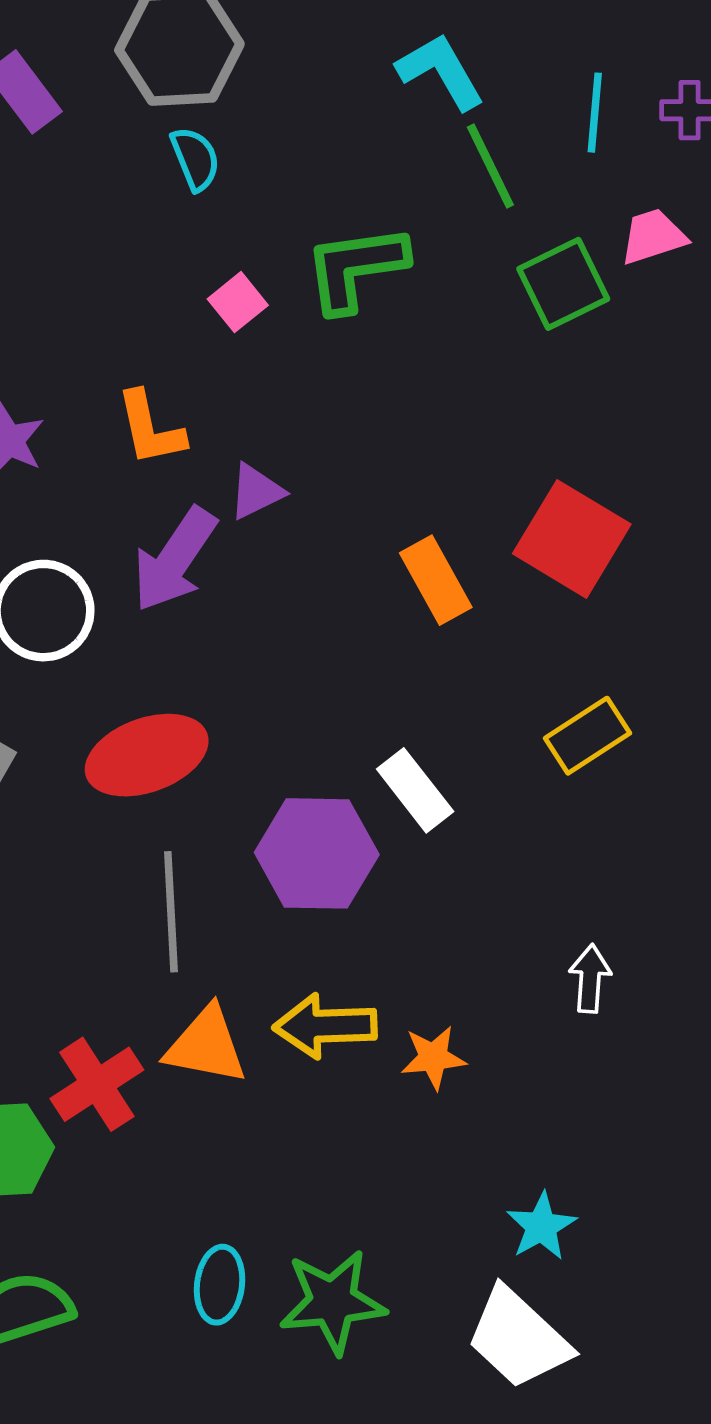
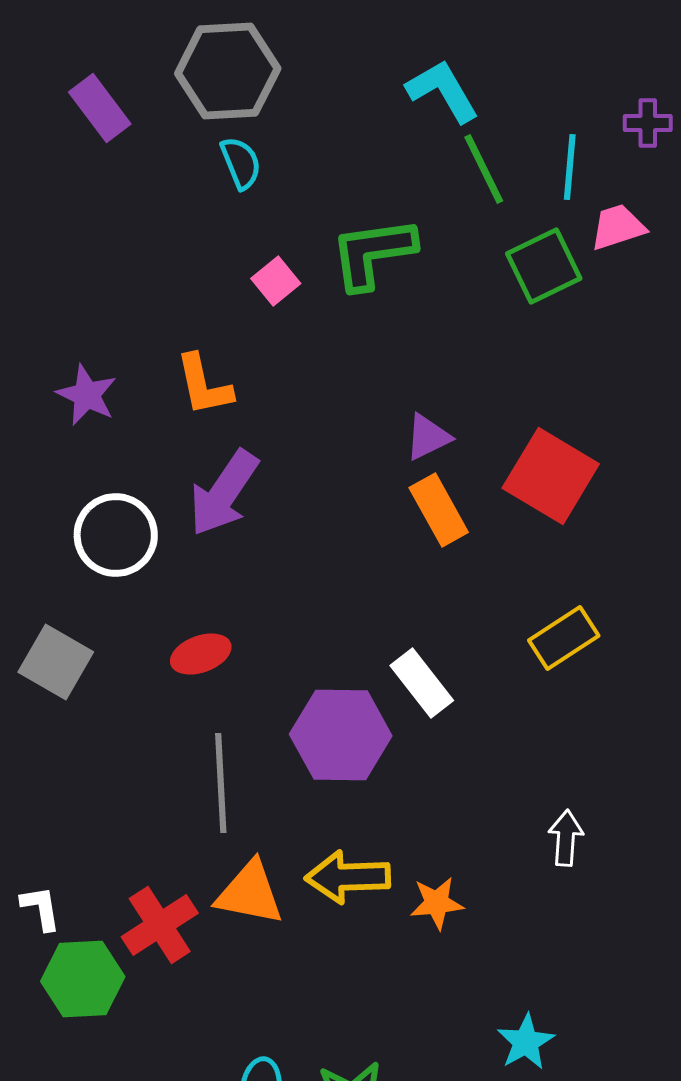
cyan line: (595, 113) -> (570, 167), moved
purple triangle: (256, 492) -> (428, 437), moved
red ellipse: (147, 755) -> (201, 654), size x0.6

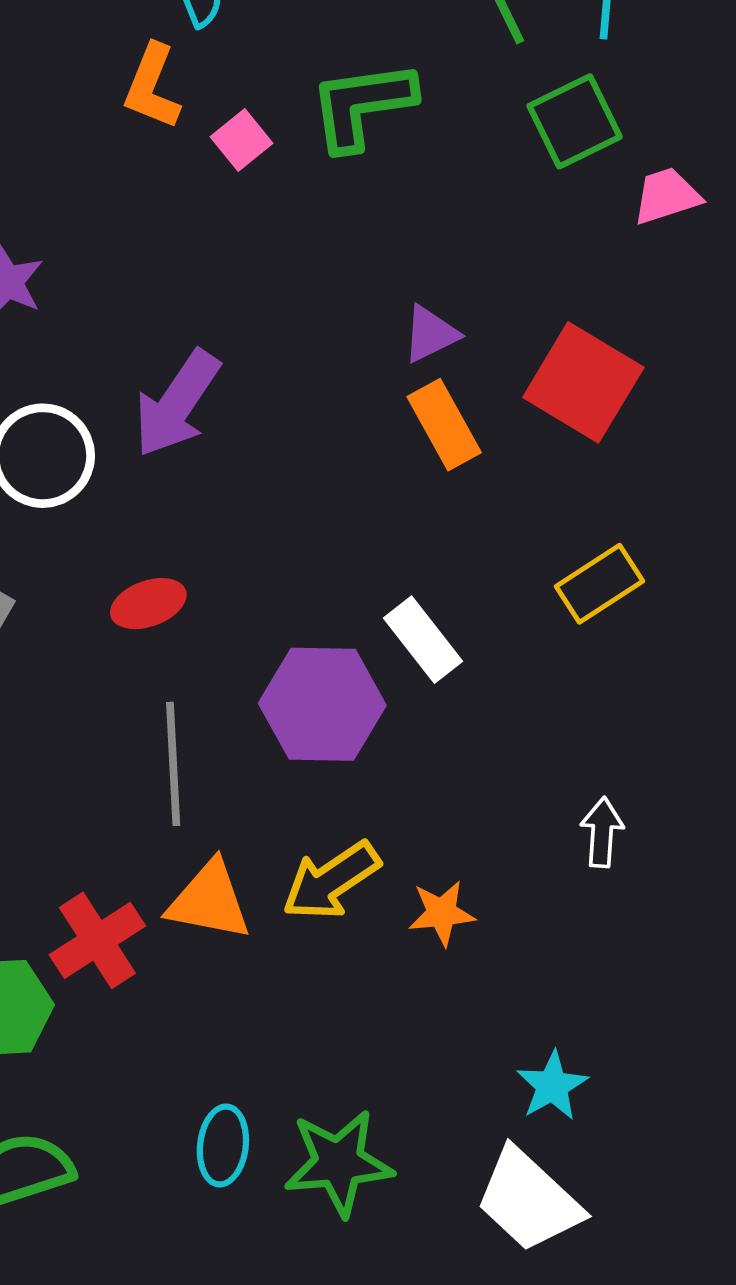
pink trapezoid: (618, 227) -> (667, 196), moved
orange L-shape: (204, 385) -> (152, 87), moved, turned 34
yellow arrow: (348, 877) -> (331, 881), turned -32

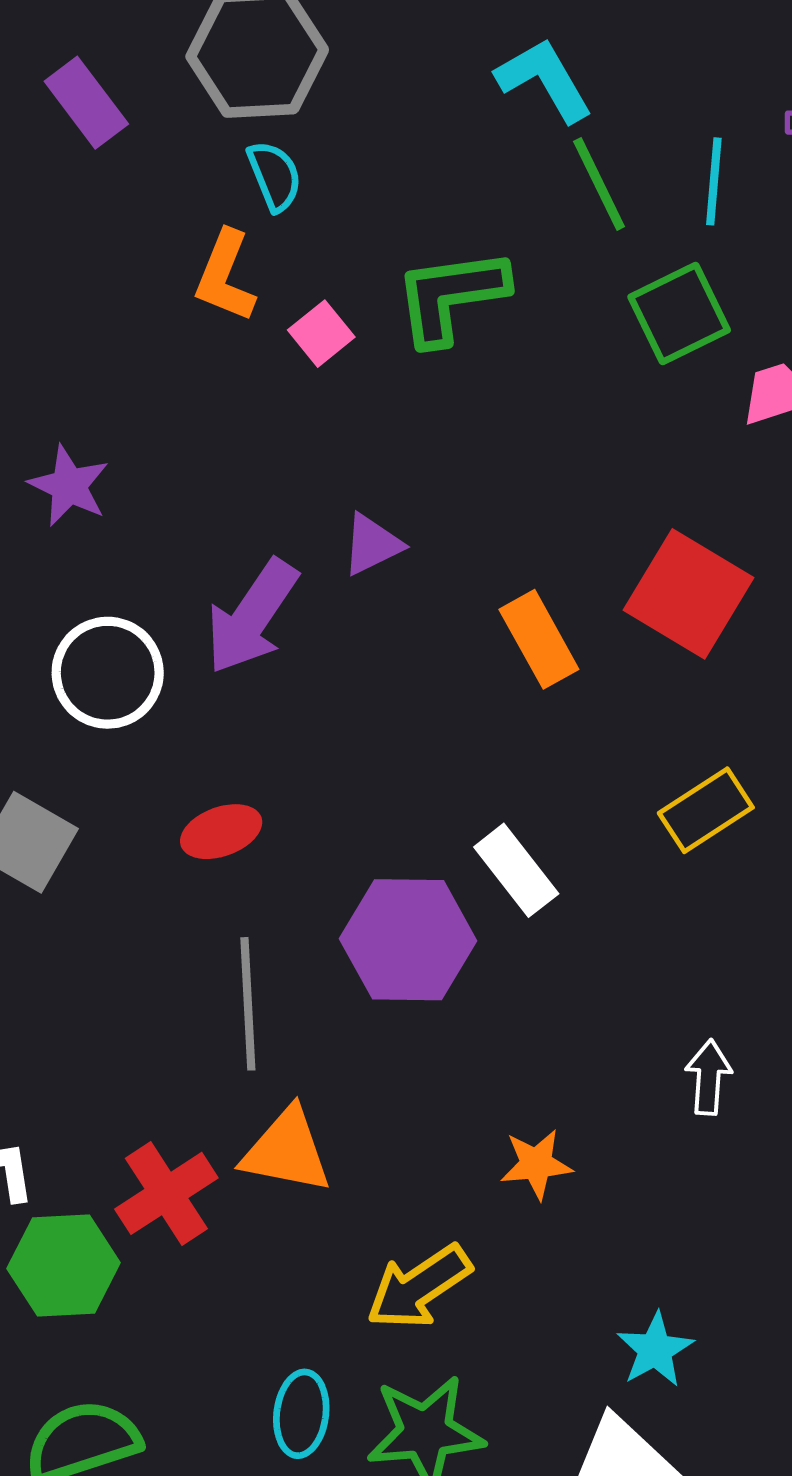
purple triangle: (430, 334) -> (372, 545), moved
yellow arrow: (331, 881) -> (419, 1287), moved

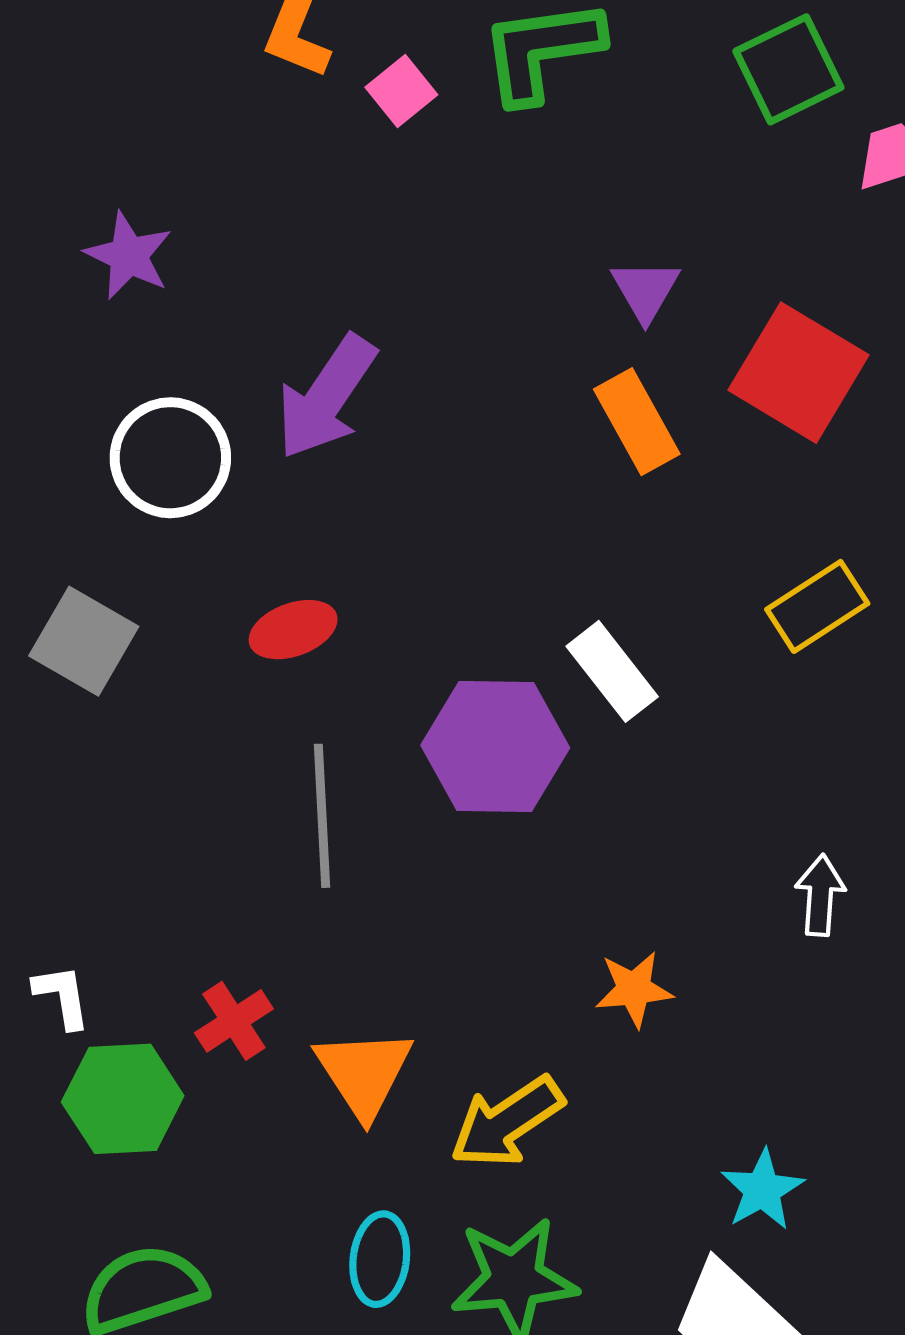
purple triangle: (372, 545) -> (645, 290), moved, turned -34
orange triangle: (287, 1151) -> (364, 1073), moved, turned 46
red cross: (166, 1193) -> (234, 1021), size x0.7

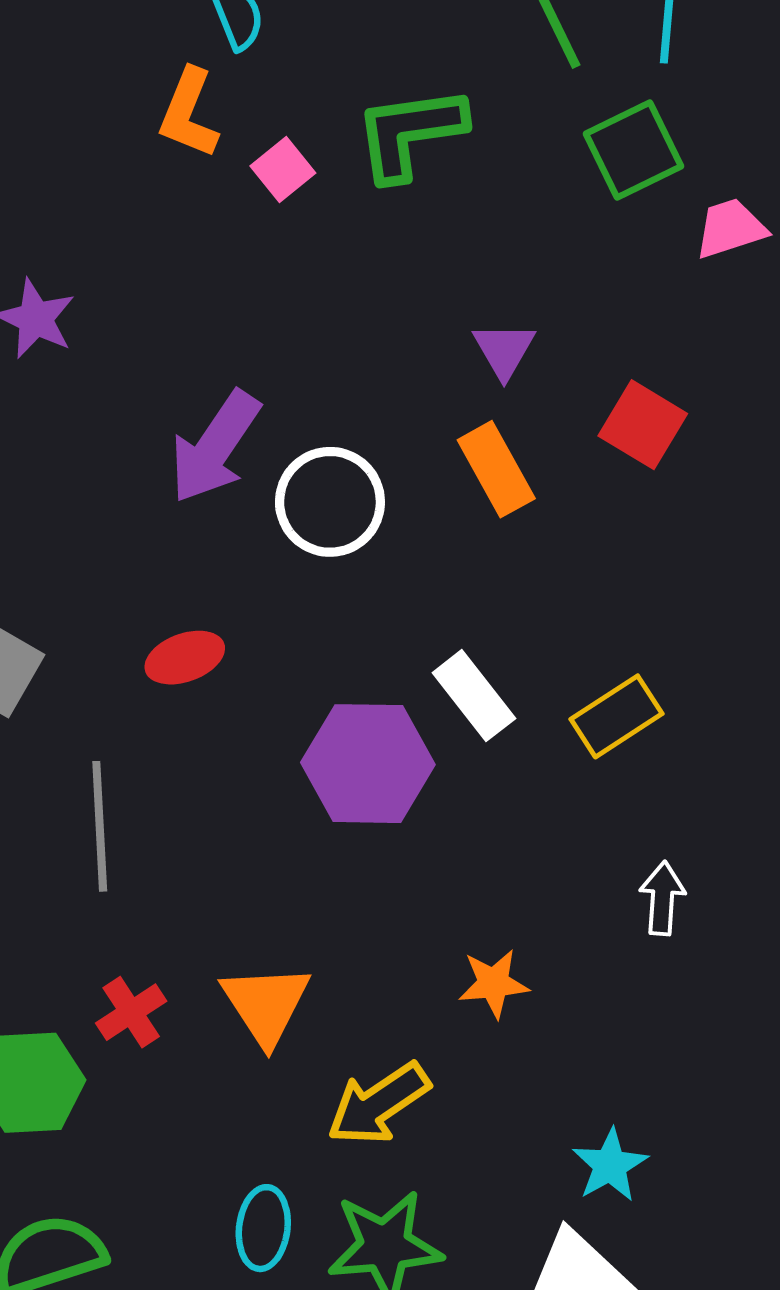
red square: (798, 373) -> (643, 425), size x0.7
white circle: (170, 458) -> (330, 502), moved
yellow rectangle: (817, 606) -> (617, 716), moved
gray line: (322, 816) -> (100, 826), moved
orange triangle: (364, 1073) -> (266, 1004), moved

